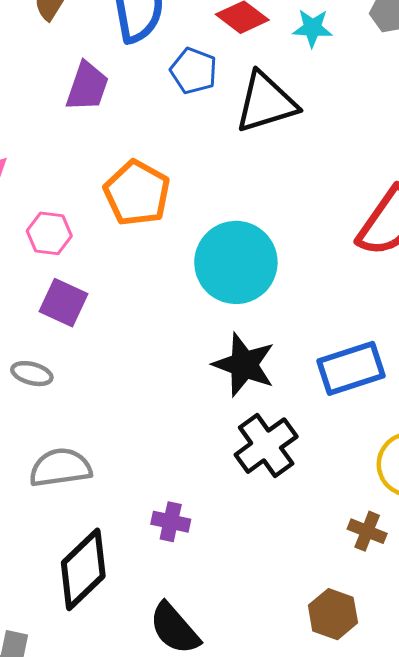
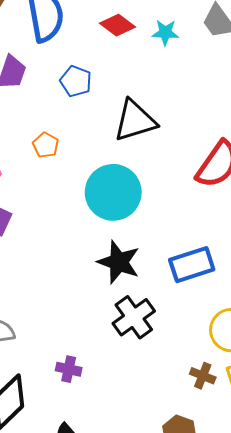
blue pentagon: (194, 71) -> (76, 81), moved
black triangle: (266, 102) -> (135, 121), moved
orange pentagon: (137, 193) -> (46, 145), size x0.6

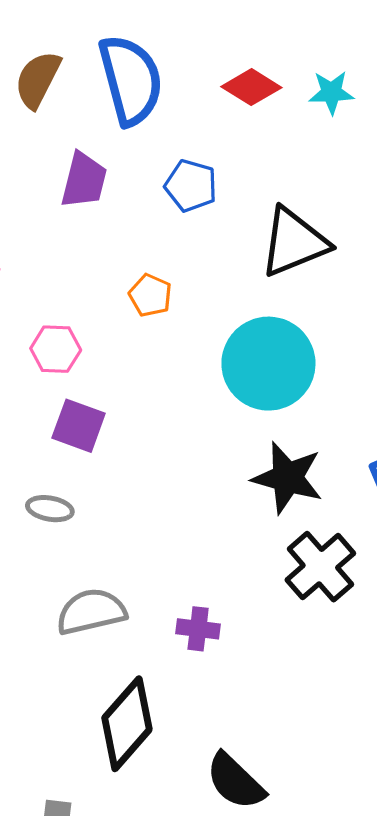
purple cross: (69, 369) -> (198, 629), moved

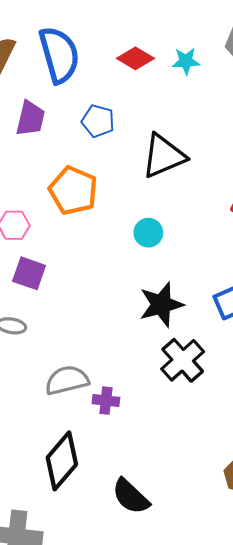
orange pentagon: (150, 295) -> (73, 191), size x1.8
cyan circle: (268, 364) -> (148, 233), size x0.5
black star: (288, 478) -> (161, 305), turned -30
gray semicircle: (91, 612) -> (67, 380), moved

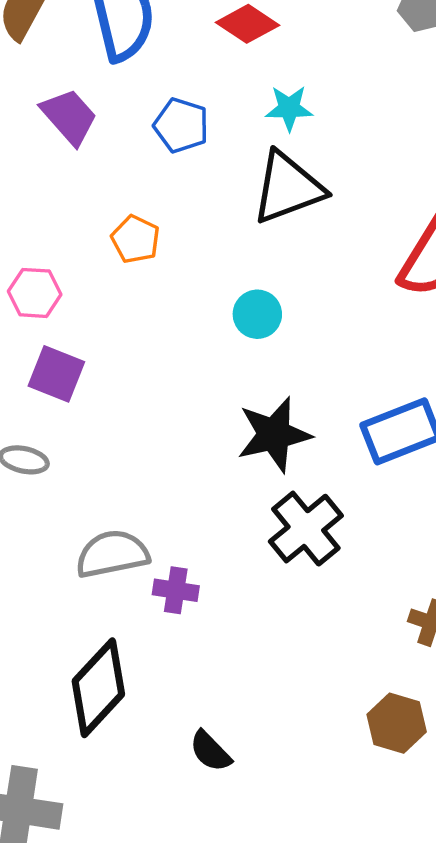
cyan star: (186, 61) -> (289, 108), moved
purple trapezoid: (30, 118) -> (69, 117), turned -57
orange pentagon: (73, 191) -> (135, 239), size x0.6
black semicircle: (131, 496) -> (210, 751), size x0.7

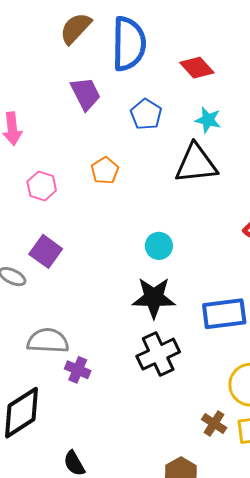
cyan circle: (257, 314) -> (159, 246), moved
purple square: (56, 374) -> (46, 251), moved

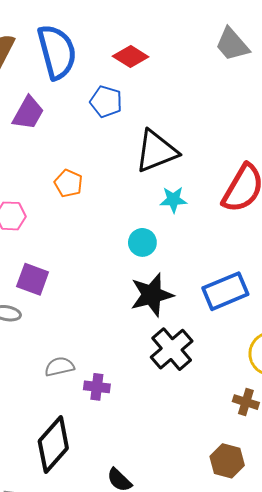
purple trapezoid: (86, 94) -> (28, 113), turned 72
blue pentagon: (146, 114) -> (106, 102), moved
cyan star: (208, 120) -> (173, 200), moved
gray semicircle: (48, 341) -> (59, 367), size x0.7

